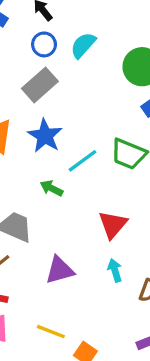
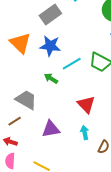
blue star: (45, 136) -> (50, 46), turned -30
red triangle: (113, 225) -> (86, 104), turned -30

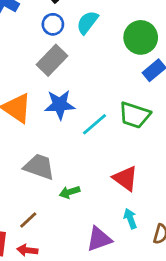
green arrow: (51, 78) -> (70, 192), moved, turned -40
gray trapezoid: (26, 100) -> (39, 167), moved
purple triangle: (51, 129) -> (99, 239), moved

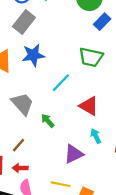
cyan line: (94, 124) -> (61, 83), moved
gray trapezoid: (39, 167) -> (22, 104), turned 35
green arrow: (70, 192) -> (48, 121), turned 72

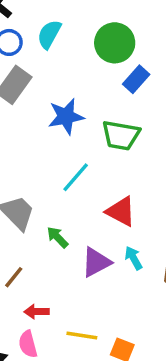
blue star: (33, 55) -> (66, 116), moved
purple triangle: (74, 154) -> (96, 262), moved
red arrow: (20, 168) -> (37, 312), moved

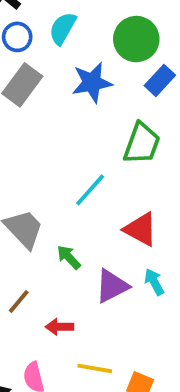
blue star: (66, 116) -> (92, 83), moved
green trapezoid: (121, 135) -> (142, 143), turned -81
red arrow: (37, 312) -> (59, 327), moved

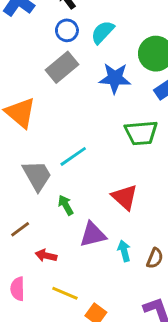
green trapezoid: (142, 143) -> (141, 133), turned 52
cyan line: (90, 190) -> (73, 156), moved
cyan arrow: (154, 282) -> (124, 251), moved

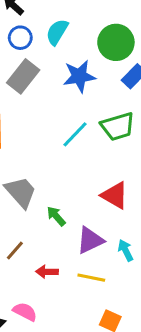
cyan line: (73, 156) -> (75, 134), moved
pink semicircle: (18, 289) -> (25, 312), turned 130
yellow line: (65, 293) -> (91, 278), moved

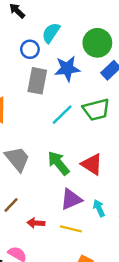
blue circle: (20, 38) -> (30, 49), moved
gray rectangle: (23, 76) -> (37, 81), moved, turned -30
green arrow: (56, 216) -> (58, 163), moved, size x1.5

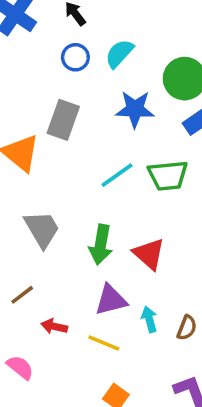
blue circle: (30, 49) -> (75, 57), moved
gray rectangle: (37, 81) -> (63, 120), moved
green arrow: (58, 163) -> (101, 245), turned -140

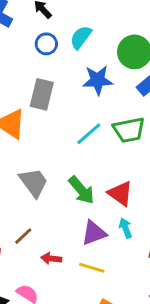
green arrow: (101, 245) -> (81, 190), turned -44
cyan arrow: (149, 319) -> (125, 228), moved

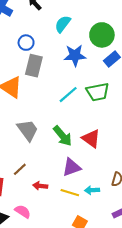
blue circle: (46, 44) -> (26, 43), moved
cyan arrow: (125, 228) -> (92, 190), moved, turned -72

